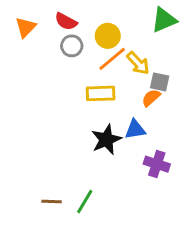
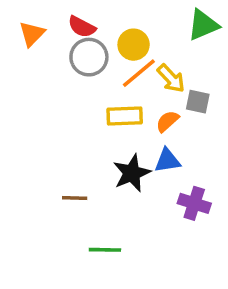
gray circle: (72, 46) -> (89, 57), size x1.4
orange semicircle: (151, 98) -> (167, 121), moved
brown line: (52, 202) -> (75, 198), moved
green line: (85, 202) -> (105, 250), turned 60

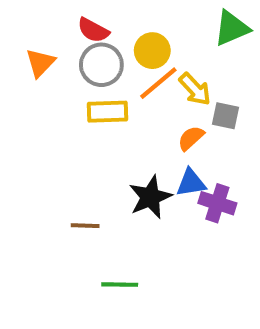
orange triangle: (32, 34) -> (40, 63), moved
yellow rectangle: (125, 116) -> (107, 112), moved
purple cross: (194, 203) -> (217, 203), moved

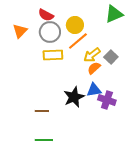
yellow arrow: (195, 89) -> (92, 55), moved, turned 96
gray square: (226, 116) -> (111, 57), turned 32
green line: (120, 285) -> (44, 140), moved

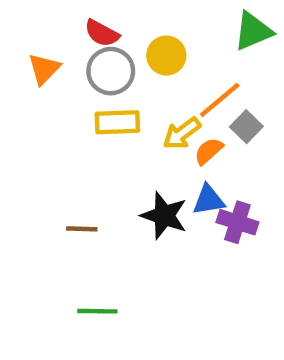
orange line: (78, 41) -> (220, 100), moved
yellow arrow: (92, 55) -> (182, 133), moved
black star: (74, 97) -> (164, 216), turned -30
brown line: (42, 111) -> (82, 229), moved

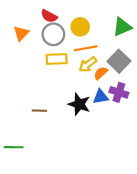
green triangle: (253, 31) -> (122, 27), moved
orange line: (220, 100) -> (86, 48), moved, turned 30
gray square: (246, 127) -> (119, 61), size x1.5
purple cross: (237, 222) -> (119, 92), moved
green line: (97, 311) -> (14, 147), moved

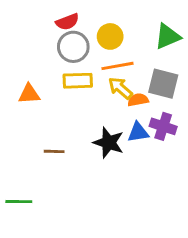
red semicircle: (49, 16) -> (67, 22), turned -49
orange triangle: (21, 33) -> (29, 94), moved, turned 42
gray square: (119, 61) -> (163, 84), turned -30
yellow arrow: (88, 64) -> (120, 88), turned 78
orange semicircle: (101, 73) -> (138, 100), turned 32

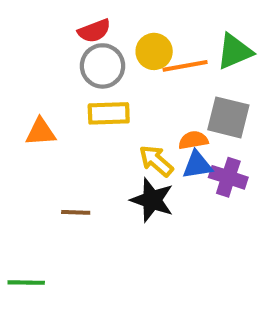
orange line: (117, 66) -> (185, 66), moved
yellow arrow: (120, 88) -> (156, 161), moved
blue triangle: (138, 132) -> (197, 165), moved

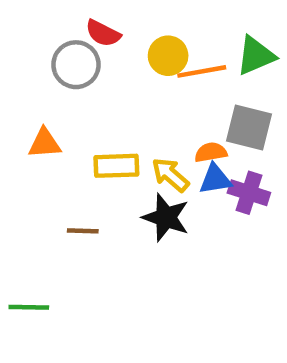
red semicircle: (94, 31) -> (103, 33), turned 48
gray circle: (102, 66) -> (76, 65), moved
yellow rectangle: (109, 113) -> (116, 166), moved

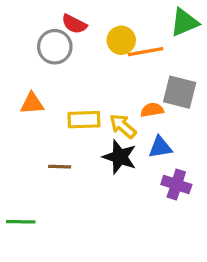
green triangle: (256, 56) -> (184, 22), moved
blue triangle: (215, 179) -> (160, 147), moved
purple cross: (249, 193) -> (176, 184), moved

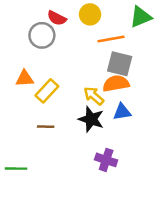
yellow circle: (121, 40) -> (90, 14), moved
gray square: (180, 92) -> (120, 64), moved
orange semicircle: (152, 110) -> (116, 83), size x1.5
yellow rectangle: (84, 120) -> (47, 91), moved, turned -45
purple cross: (176, 184) -> (106, 160), moved

